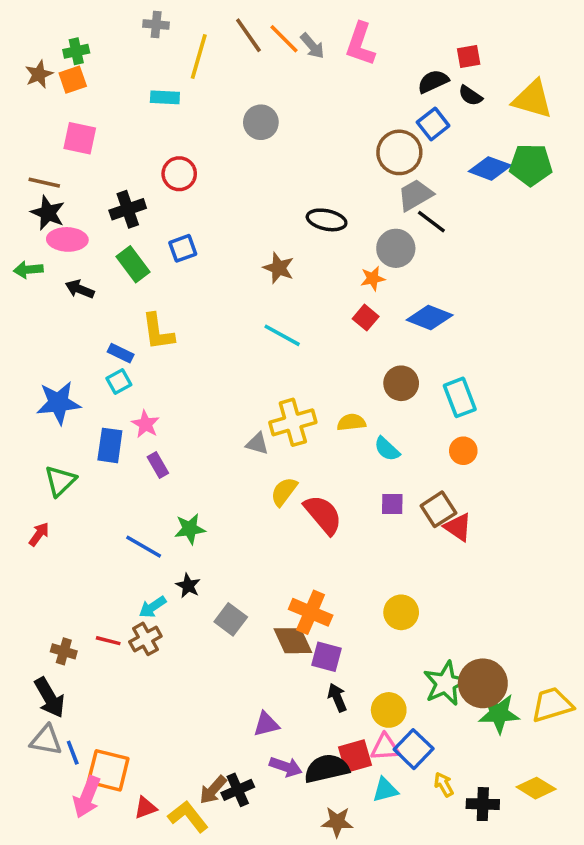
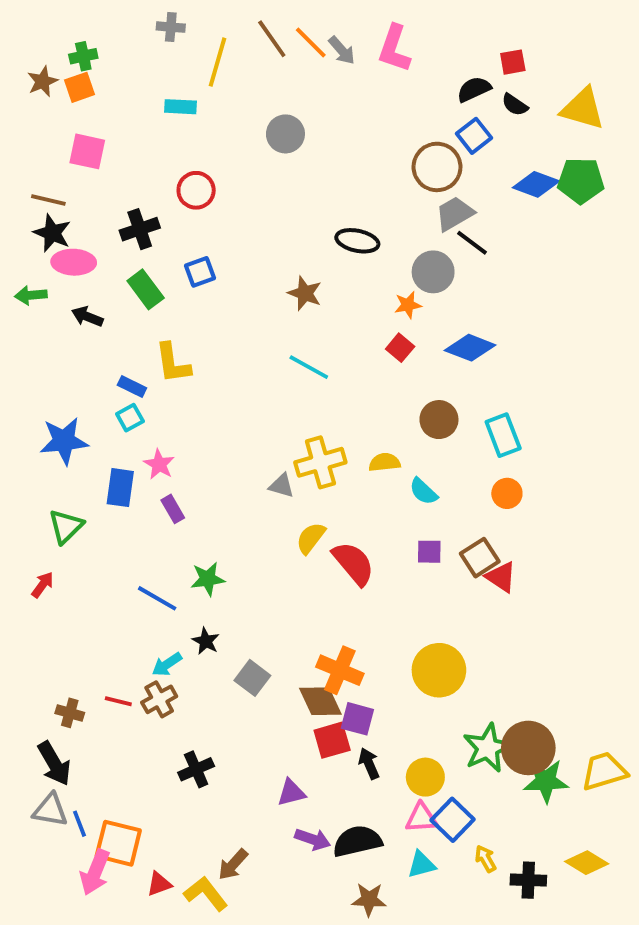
yellow circle: (401, 612) -> (439, 670), size x1.4
red square: (355, 756) -> (332, 740), moved
black cross: (238, 790) -> (196, 769), moved

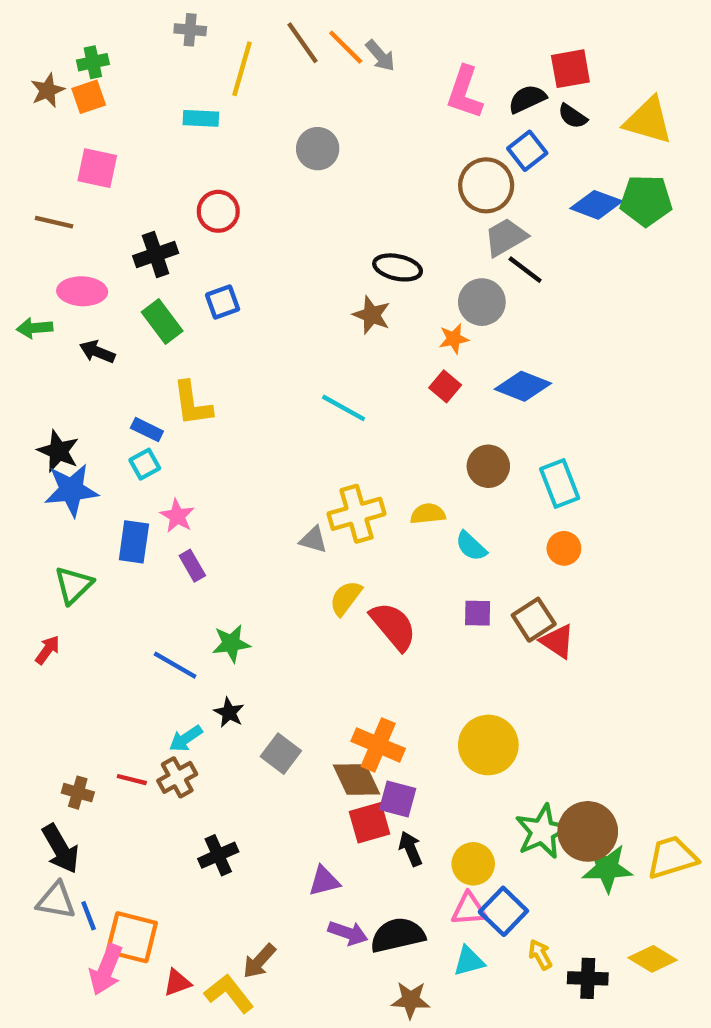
pink L-shape: (394, 48) -> (465, 92), moved
red square: (513, 62) -> (570, 69), size x1.4
black star: (52, 233) -> (58, 451), moved
brown star: (305, 293) -> (372, 315), moved

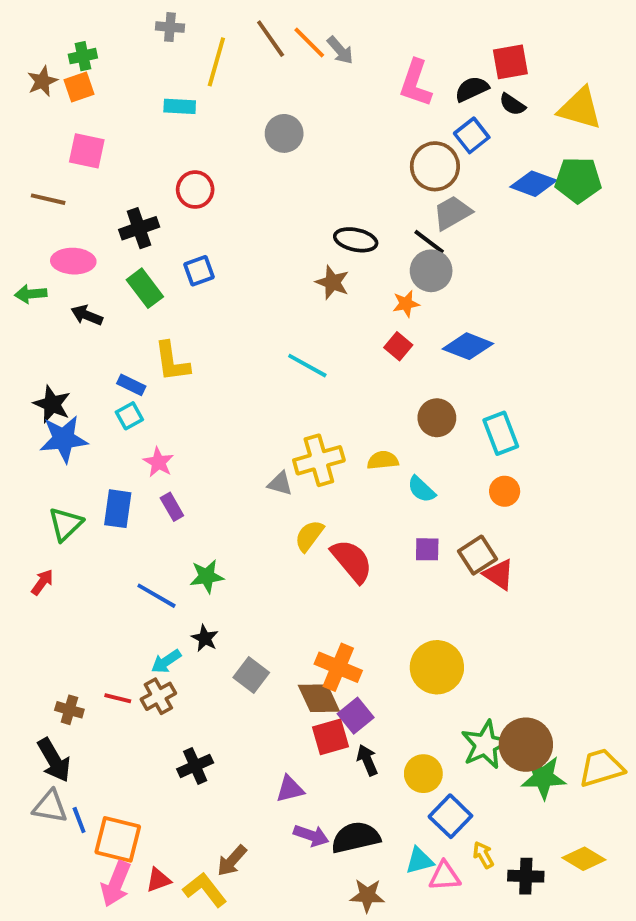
black line: (525, 270) -> (429, 242), moved
blue rectangle: (134, 542) -> (118, 509), moved
purple square: (398, 799) -> (356, 716), turned 36
pink triangle: (469, 909) -> (445, 876), moved
pink arrow: (106, 970) -> (116, 884), moved

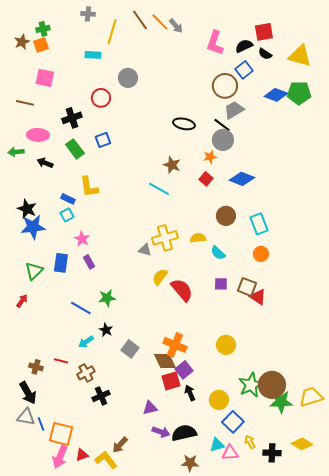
gray circle: (284, 133) -> (128, 78), moved
brown star: (332, 282) -> (172, 165), moved
brown square: (478, 555) -> (247, 287), turned -36
yellow circle: (437, 667) -> (226, 345), size x0.7
brown cross: (158, 696) -> (86, 373), moved

